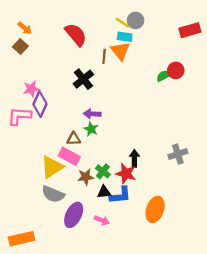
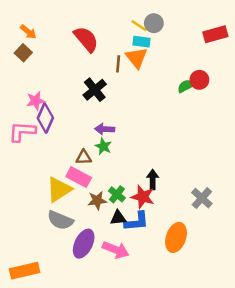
gray cross: (178, 154) -> (202, 198), moved, turned -30
pink arrow: (102, 220) -> (116, 250), size x1.5

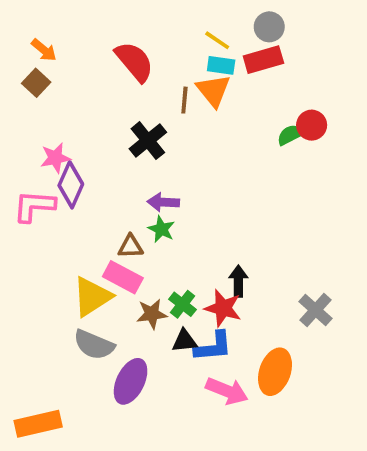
gray circle: (154, 23) -> (269, 27), moved
red rectangle: (215, 34) -> (263, 60), moved
pink arrow: (116, 250) -> (227, 391), moved

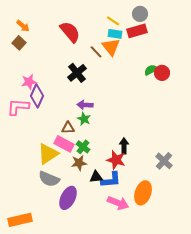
brown line: (184, 100) -> (96, 52), turned -48
red circle: (312, 125) -> (162, 73), moved
green cross: (183, 304) -> (83, 147), moved

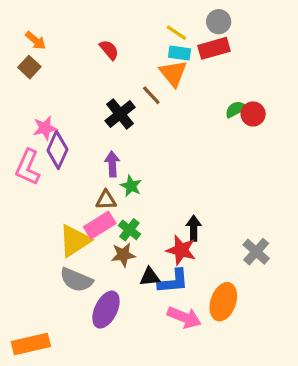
red semicircle: (70, 32) -> (109, 50), size x0.6
brown line: (96, 52) -> (151, 95), moved
purple arrow: (85, 105) -> (112, 164), moved, turned 84
pink L-shape: (18, 107) -> (28, 167), turned -70
pink rectangle: (64, 144) -> (100, 225), turned -60

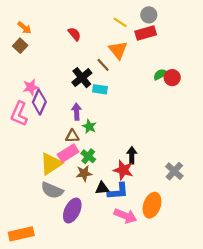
cyan rectangle: (180, 53) -> (100, 89), moved

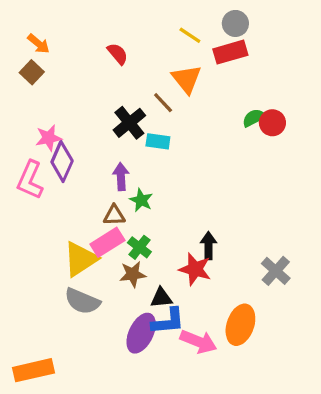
blue L-shape: (118, 191) -> (168, 321), moved
purple ellipse: (72, 210) -> (141, 333), moved

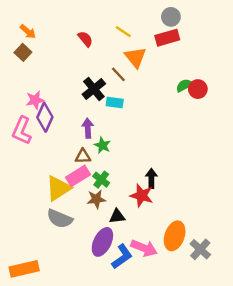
yellow line: (190, 35) -> (123, 32), moved
gray cross: (276, 271) -> (200, 249), moved
blue L-shape: (168, 321) -> (122, 257), moved, turned -30

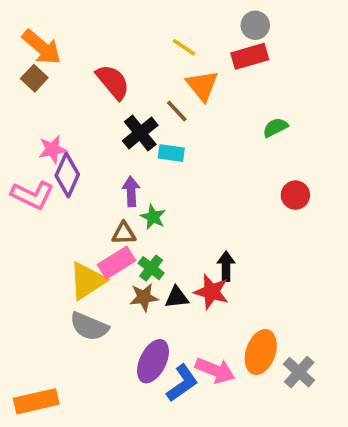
orange arrow: (28, 32) -> (42, 47), size x1.6
red semicircle: (85, 39) -> (113, 82), moved, size x1.5
red circle: (198, 89) -> (295, 195), moved
pink L-shape: (22, 131) -> (33, 195), turned -88
black triangle: (117, 216) -> (177, 297), moved

